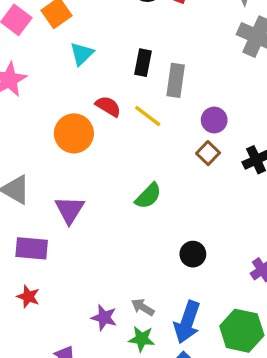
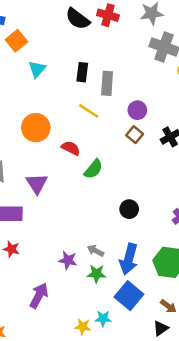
red semicircle: (108, 106) -> (71, 148), moved

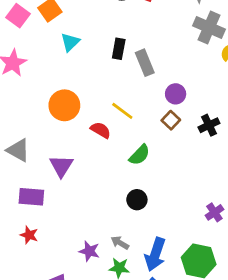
gray rectangle: (107, 83) -> (145, 63), turned -30
yellow line: (89, 111) -> (122, 111), moved
green semicircle: (93, 169) -> (140, 155), moved
black circle: (129, 209) -> (137, 200), moved

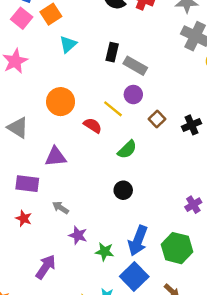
gray rectangle: (145, 63) -> (135, 66), turned -40
purple circle: (176, 94) -> (133, 95), moved
gray triangle: (18, 150) -> (18, 128), moved
purple triangle: (61, 166) -> (56, 157), turned 50
gray arrow: (120, 243) -> (61, 208), moved

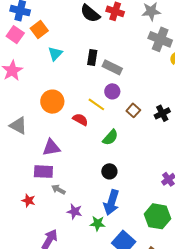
purple rectangle: (27, 184) -> (43, 172), moved
blue arrow: (138, 241) -> (111, 202), moved

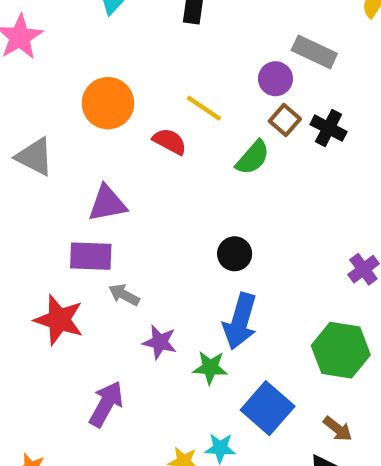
gray rectangle: (112, 67) -> (314, 52), moved
purple circle: (112, 91) -> (275, 79), moved
black cross: (162, 113) -> (329, 128), moved, turned -35
green semicircle: (110, 137) -> (253, 158), moved
red star: (28, 201) -> (59, 320), size x1.6

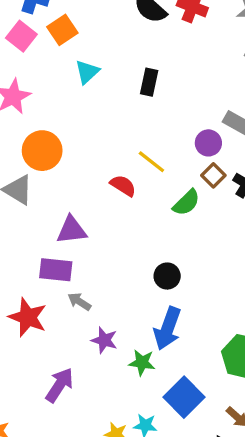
orange circle: (108, 103) -> (42, 151), moved

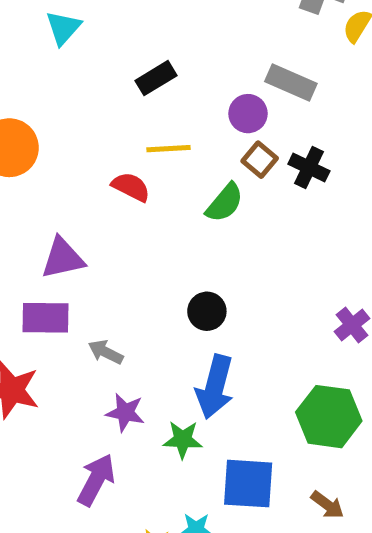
black rectangle: (149, 82) -> (156, 78), moved, turned 52
yellow line: (151, 162) -> (169, 149), turned -36
gray arrow: (79, 302) -> (106, 352), moved
purple arrow: (59, 385) -> (96, 480), moved
blue square: (184, 397) -> (248, 484), turned -36

